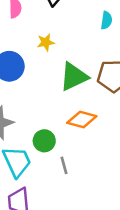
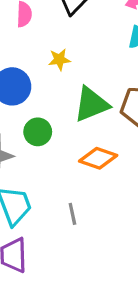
green circle: (44, 141) -> (38, 132), moved

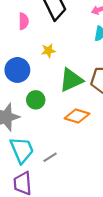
gray line: (72, 214) -> (50, 157), moved, turned 72

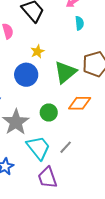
blue circle: (17, 70) -> (26, 75), moved
green circle: (36, 100) -> (49, 112), moved

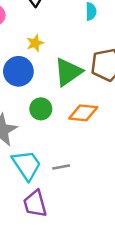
green circle: (49, 112) -> (41, 109), moved
gray line: (66, 147) -> (61, 167), turned 32

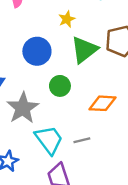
yellow star: (35, 43) -> (67, 19), moved
orange diamond: (83, 113) -> (103, 103), moved

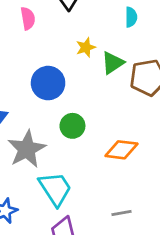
green triangle: (84, 50) -> (113, 63), moved, size x0.7
gray line: (82, 140) -> (121, 213), moved

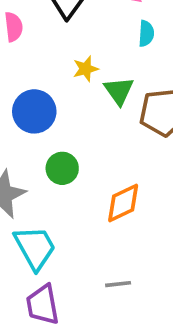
green triangle: (113, 63) -> (119, 91), turned -35
orange diamond: (121, 150) -> (123, 203), turned -36

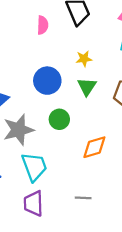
green triangle: (119, 91) -> (87, 87), moved

